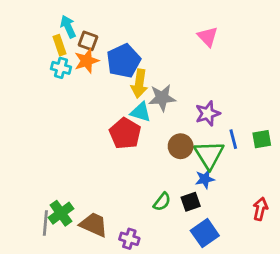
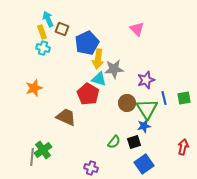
pink triangle: (208, 37) -> (137, 29), moved
orange star: (87, 61) -> (34, 88), moved
brown trapezoid: (94, 225) -> (66, 117), moved

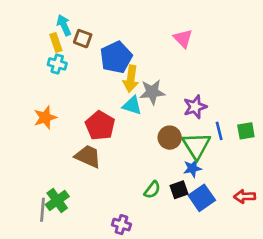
red pentagon: (88, 94) -> (100, 126), moved
red arrow: (183, 147) -> (245, 196), turned -105
blue square: (144, 164) -> (202, 198), moved

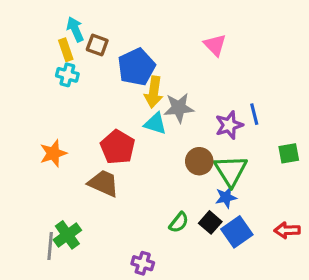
orange star: (45, 117) -> (53, 153), moved
blue line: (219, 131) -> (254, 114), moved
black square: (179, 190) -> (210, 222), turned -30

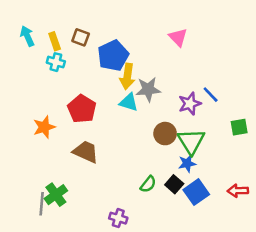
cyan arrow: (75, 29) -> (27, 36), moved
blue line: (254, 114) -> (211, 95), turned -30
red pentagon: (118, 147) -> (82, 109), moved

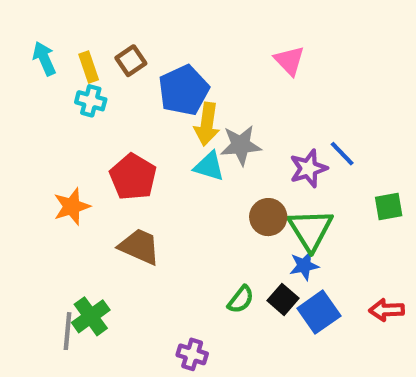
brown square: (81, 37) -> (131, 61), turned 36

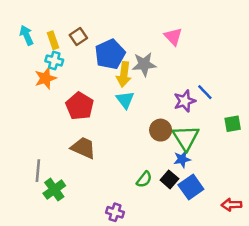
gray star: (241, 145) -> (144, 64), moved
cyan triangle: (209, 166) -> (125, 100), turned 36
orange star: (72, 206) -> (45, 78), moved
red arrow: (387, 310) -> (231, 205), moved
gray line: (67, 331) -> (38, 171), moved

